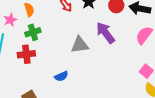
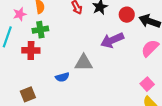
purple arrow: (105, 33) -> (112, 40), turned -85
gray triangle: (80, 45) -> (84, 63), moved

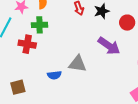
purple arrow: (112, 40) -> (109, 46), turned -130

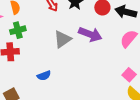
gray triangle: (78, 64) -> (62, 39), moved, turned -30

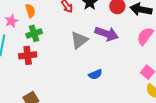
blue semicircle: (44, 76) -> (95, 74), moved

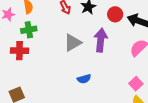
purple arrow: (107, 34) -> (101, 40), turned -110

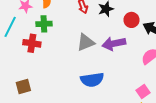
purple arrow: (101, 40) -> (114, 44), turned -115
blue semicircle: (84, 79) -> (92, 80), size x1.6

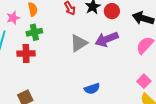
red circle: (132, 20) -> (112, 11), moved
blue semicircle: (92, 80) -> (92, 89), moved, size x0.7

